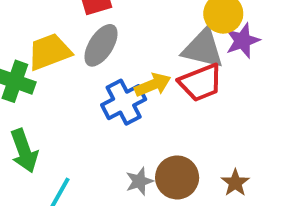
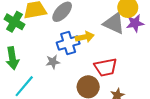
red trapezoid: (201, 83) -> (106, 67), moved
gray star: (139, 181) -> (53, 62), moved

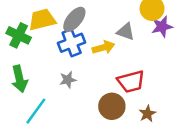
gray triangle: (114, 23) -> (126, 32), moved, size x0.7
blue cross: (68, 43) -> (72, 43), moved

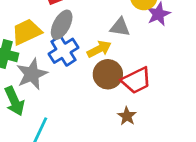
gray star: (68, 80) -> (32, 74), moved, size x1.6
brown circle: (112, 106) -> (108, 74), moved
brown star: (147, 114) -> (127, 116), moved

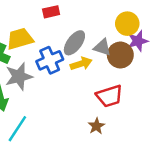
gray ellipse: (62, 25) -> (74, 43), moved
brown circle: (108, 74) -> (120, 55), moved

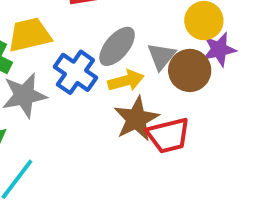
gray triangle: (102, 47) -> (161, 56), turned 48
blue cross: (50, 60) -> (75, 72), turned -35
brown star: (96, 126) -> (136, 119), moved, size x1.6

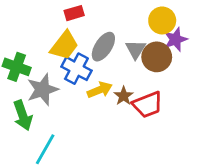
yellow trapezoid: (30, 35) -> (64, 45), moved, turned 148
yellow arrow: (126, 81) -> (100, 90), moved
brown star: (136, 119) -> (124, 96), size x0.6

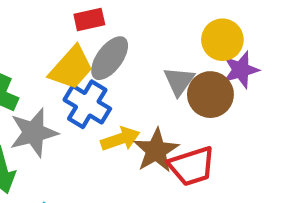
gray ellipse: (103, 47) -> (110, 58), moved
brown star: (124, 96) -> (156, 150), size x1.5

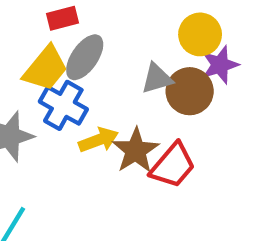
gray triangle: (179, 81) -> (157, 78), turned 40
red trapezoid: (192, 166) -> (173, 165), turned -30

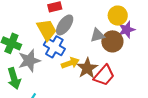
yellow trapezoid: (46, 68) -> (47, 30), turned -70

